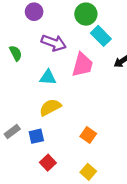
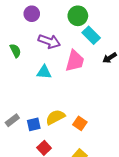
yellow semicircle: (50, 107) -> (55, 117), moved

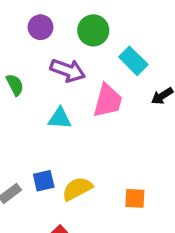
green circle: (78, 16) -> (93, 30), moved
orange square: (80, 123) -> (135, 198), moved, turned -32
blue square: (34, 124) -> (44, 181), moved

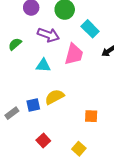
green semicircle: (15, 85) -> (15, 44), turned -104
yellow semicircle: (77, 189) -> (55, 97), moved

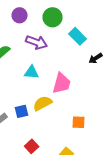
pink trapezoid: (74, 54) -> (62, 83), moved

